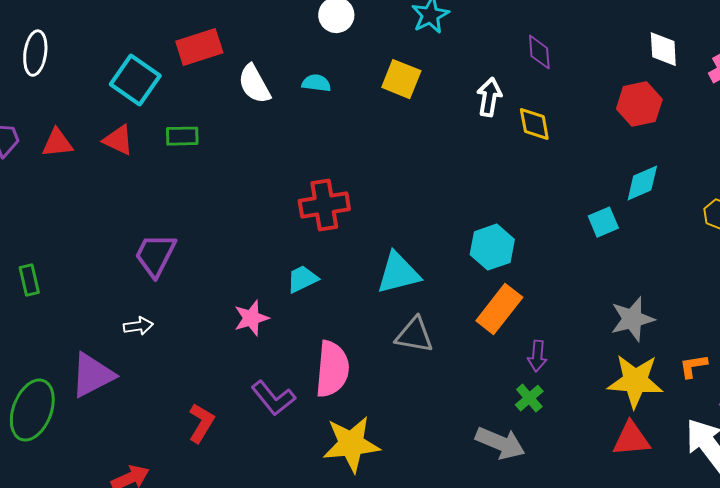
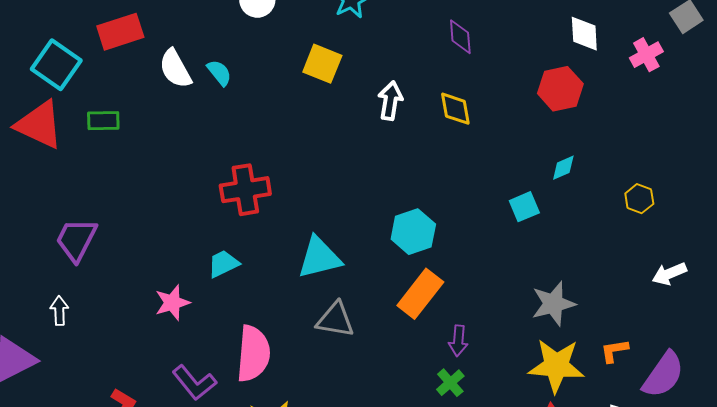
cyan semicircle: (316, 83) -> (219, 73), moved, turned 44
white arrow: (489, 97) -> (390, 101), moved
red triangle: (118, 140) -> (39, 125), size x1.6
cyan diamond: (642, 183) -> (563, 168), size x0.7
white arrow: (138, 326) -> (59, 311), turned -84

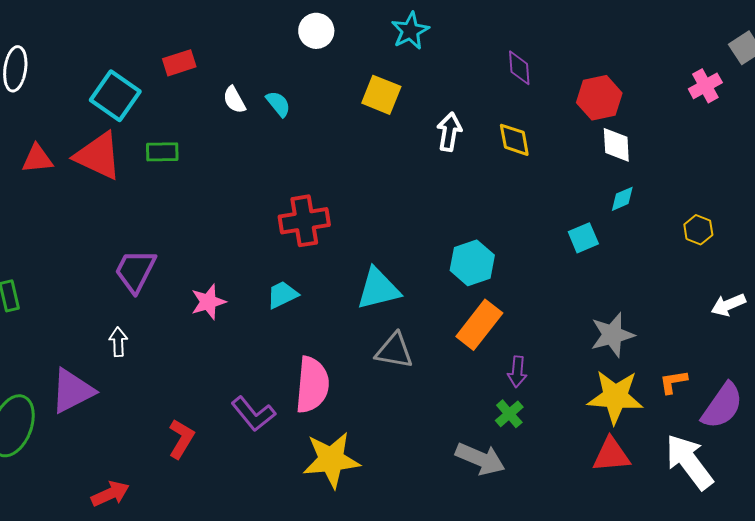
red rectangle: (120, 32) -> (179, 63), size x0.7
white diamond: (584, 34) -> (616, 145), moved
white semicircle: (175, 69) -> (234, 100), size x0.7
red hexagon: (560, 89) -> (599, 98), moved
pink star: (172, 303) -> (208, 302), moved

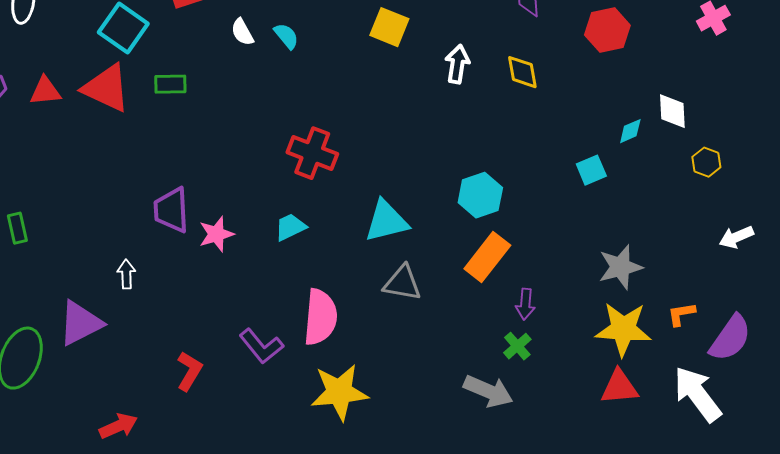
white diamond: (616, 145) -> (672, 111), moved
red cross: (304, 221) -> (312, 153), turned 30
purple trapezoid: (135, 271) -> (171, 210), moved, turned -30

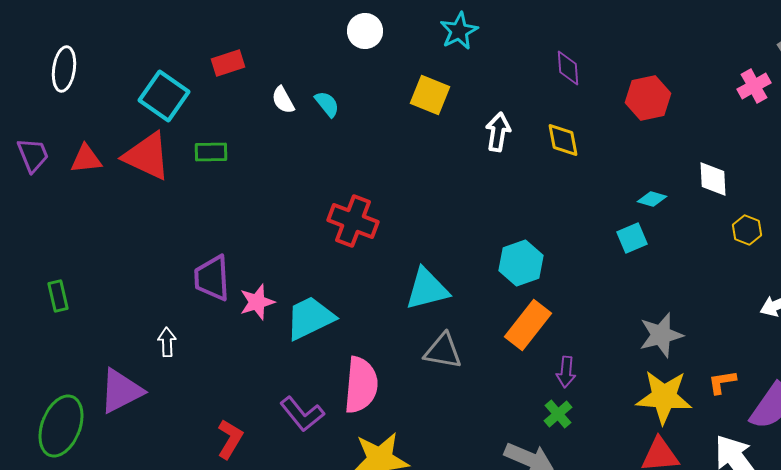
cyan diamond: (630, 131) -> (652, 199), moved, turned 40
cyan trapezoid: (290, 227) -> (310, 318), moved, size x1.6

